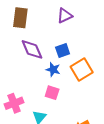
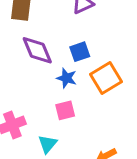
pink square: (52, 93) -> (65, 110), turned -32

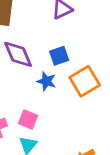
pink square: (65, 110) -> (28, 120), moved, turned 36

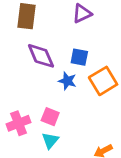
blue square: (59, 56) -> (79, 57), turned 30

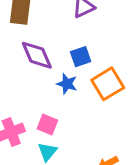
blue square: (79, 57) -> (81, 57), turned -30

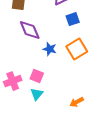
blue square: (81, 57) -> (73, 19), moved

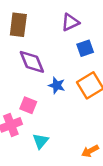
pink square: (37, 76) -> (28, 105), moved

